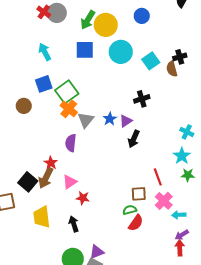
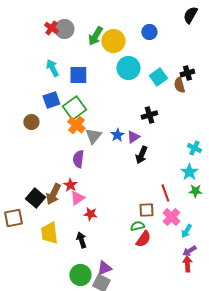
blue square: (85, 50) -> (78, 75), moved
red star: (51, 163) -> (70, 185), moved
cyan arrow: (179, 215) -> (186, 231), turned -56

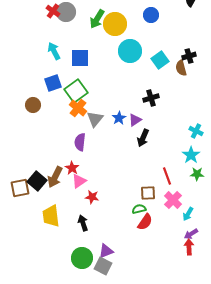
brown square: (13, 218) -> (20, 188), moved

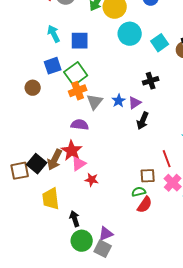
orange cross: (78, 108) -> (78, 91), turned 30
purple semicircle: (80, 142) -> (80, 125), turned 90
red star: (72, 168) -> (72, 151), size x1.5
black arrow: (83, 223) -> (75, 219), moved

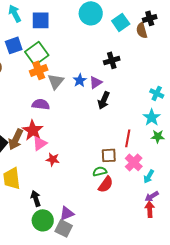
red line: (167, 159) -> (128, 138), turned 30

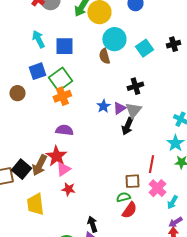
brown semicircle: (142, 30) -> (104, 56), moved
gray triangle: (56, 81) -> (133, 110), moved
red star: (53, 159) -> (68, 189), moved
black arrow: (36, 198) -> (92, 224), moved

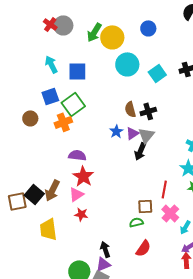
brown semicircle: (104, 56) -> (130, 109), moved
orange cross: (62, 96) -> (63, 122), moved
red star: (56, 156) -> (83, 176), moved
red semicircle: (129, 210) -> (143, 248), moved

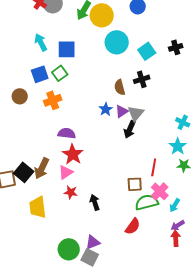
green square: (73, 104) -> (60, 73), moved, size x0.7
black cross: (148, 111) -> (142, 79), moved
green semicircle: (136, 222) -> (147, 202), moved, size x1.6
black arrow: (105, 249) -> (95, 202), moved

